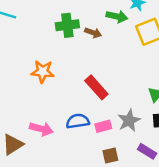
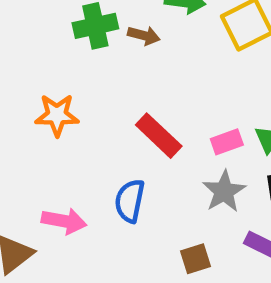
blue semicircle: (78, 121) -> (130, 201), turned -65
pink rectangle: (103, 126) -> (227, 142), moved

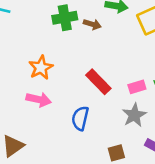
orange star: (57, 115) -> (41, 68), turned -30
pink arrow: (64, 221) -> (39, 100), moved

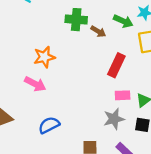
red rectangle: (98, 82) -> (116, 65), moved, turned 55
blue semicircle: (80, 118) -> (49, 125), moved, turned 35

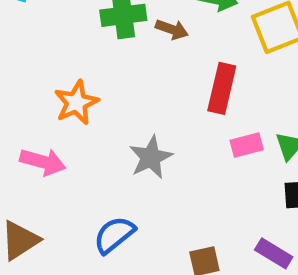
pink arrow: (35, 84) -> (43, 162), moved
gray star: (114, 119) -> (151, 157), moved

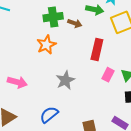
orange star: (76, 103) -> (46, 45), moved
pink rectangle: (247, 145) -> (108, 75), turned -48

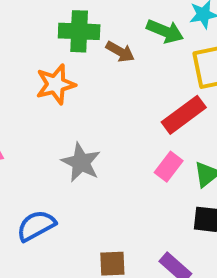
red rectangle: (97, 50) -> (184, 115), moved, turned 30
gray star: (65, 80) -> (81, 162), turned -30

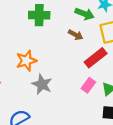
brown arrow: (120, 52) -> (76, 35), moved
orange star: (56, 84) -> (26, 61), moved

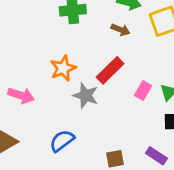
red rectangle: (96, 58) -> (110, 70), moved

